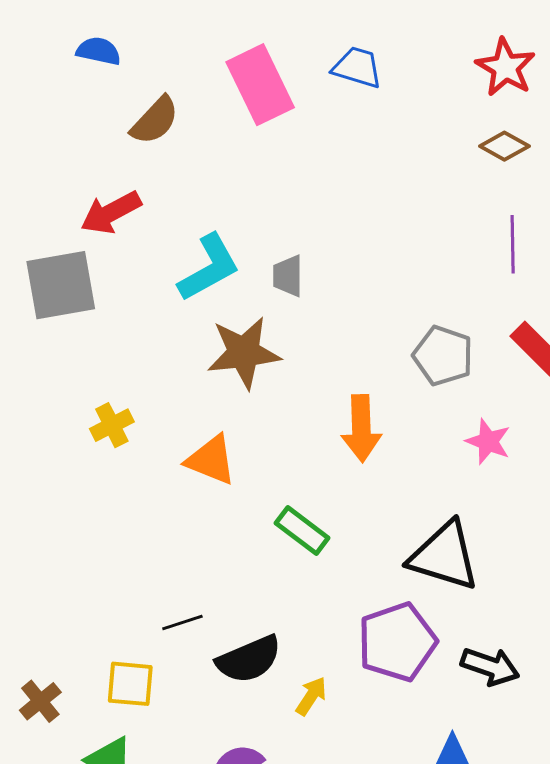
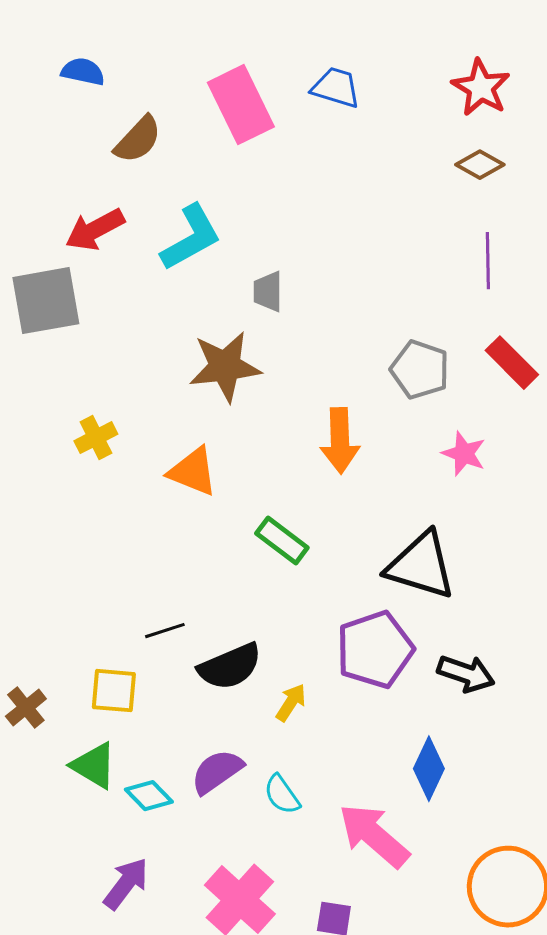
cyan L-shape: (209, 268) -> (191, 238), moved

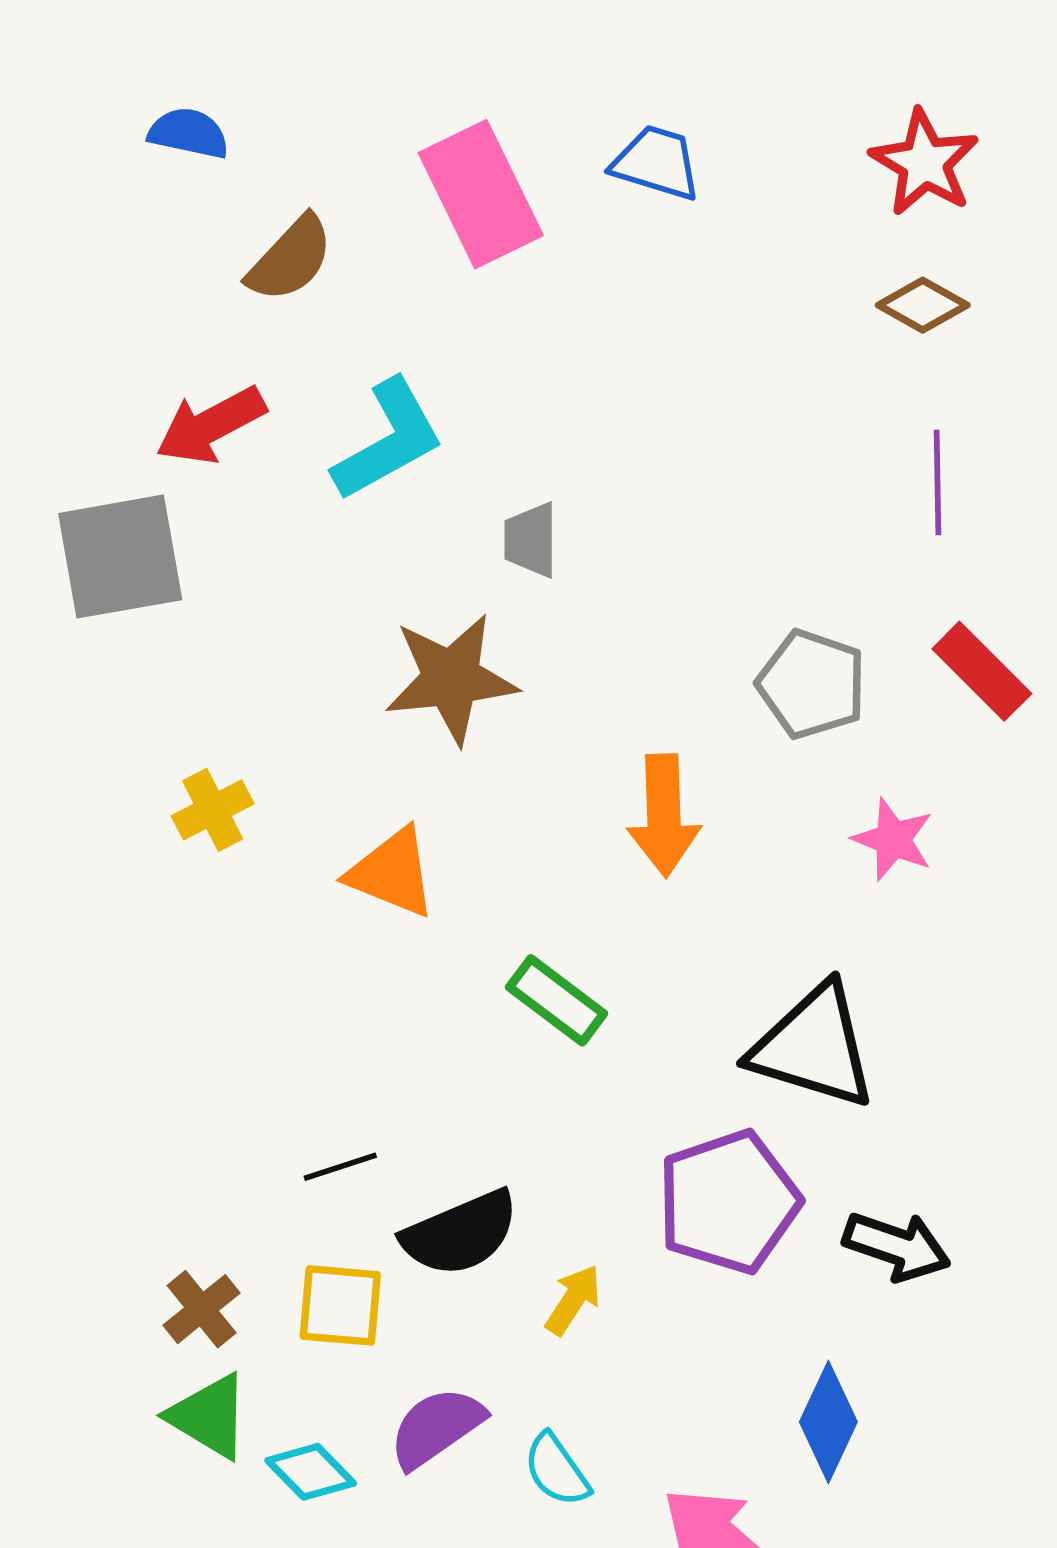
yellow square: (114, 691) -> (340, 1305), moved
brown cross: (26, 708) -> (202, 1309), moved

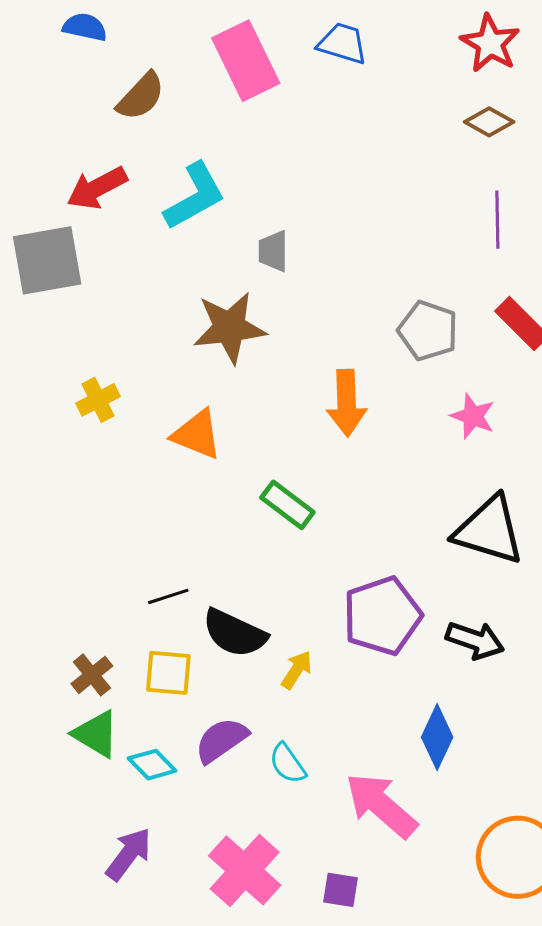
black triangle: (814, 1047) -> (489, 530), moved
black semicircle: (460, 1233) -> (235, 633), turned 48

